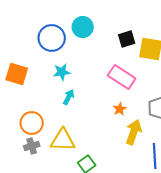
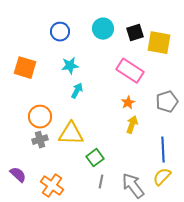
cyan circle: (83, 27) -> (103, 29), moved
blue circle: (52, 38) -> (60, 32), size x0.7
yellow arrow: (134, 132) -> (132, 125), moved, size x0.7

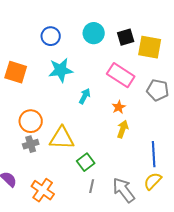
cyan star: (70, 66) -> (61, 70), size x1.4
cyan arrow: (77, 91) -> (85, 96), moved
gray pentagon: (167, 102) -> (158, 90), moved, turned 30

